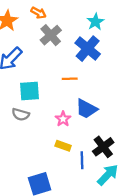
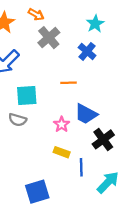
blue cross: (88, 49) -> (87, 51), size x0.7
black cross: (103, 147) -> (103, 139), moved

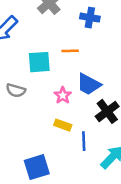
blue cross: (87, 51) -> (90, 18), turned -30
cyan square: (27, 95) -> (39, 62), moved

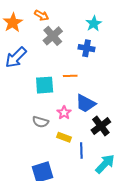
gray semicircle: (16, 90) -> (40, 122), moved

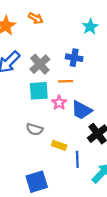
gray cross: (53, 36) -> (40, 64), moved
blue cross: (87, 48) -> (74, 58), moved
pink star: (64, 113) -> (59, 103), moved

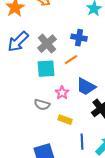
orange line: (66, 81) -> (71, 60), turned -32
pink star: (59, 103) -> (62, 93), moved
blue line: (77, 159) -> (82, 142), moved

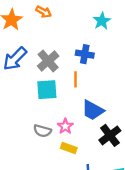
orange line: (71, 60) -> (76, 79), turned -56
pink star: (62, 93) -> (65, 126), moved

